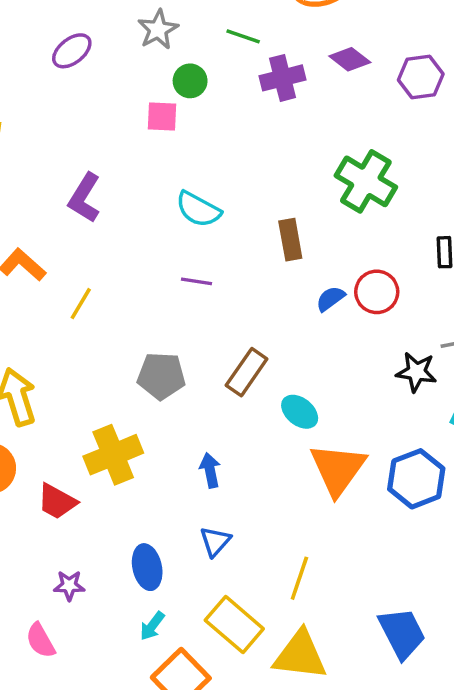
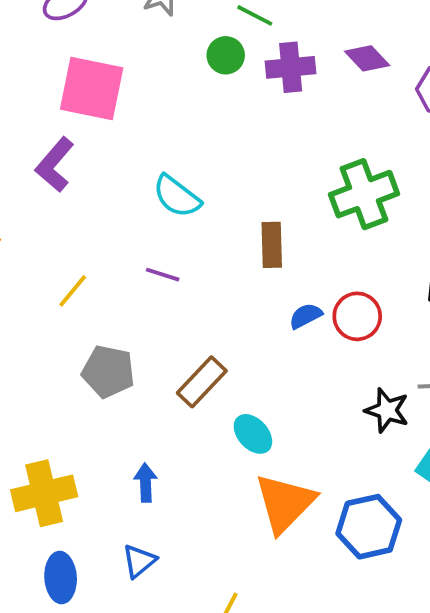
green circle: (190, 81) -> (226, 55), moved
pink square: (162, 117) -> (92, 89), moved, size x1.8
green cross: (366, 181) -> (364, 194), turned 30
yellow line: (81, 304) -> (73, 291), moved
yellow cross: (113, 455) -> (44, 493), moved

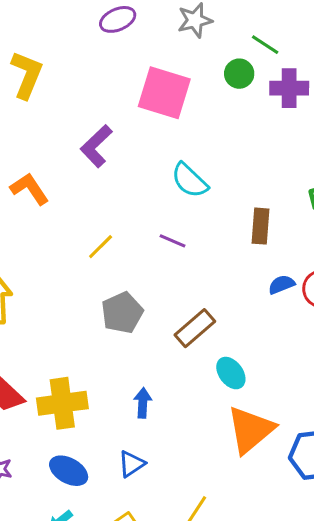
pink square: (92, 89) -> (164, 93), moved
gray pentagon: (108, 372) -> (122, 313), turned 30
blue ellipse: (61, 578) -> (69, 471), turned -63

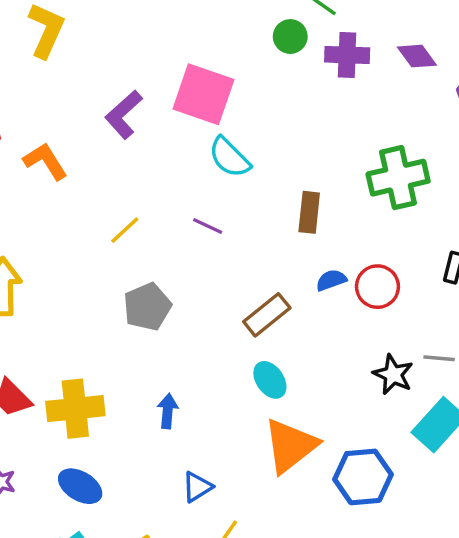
pink square: (164, 93) -> (203, 94), moved
brown rectangle: (195, 328) -> (267, 315), moved
blue triangle: (132, 464) -> (197, 487), moved

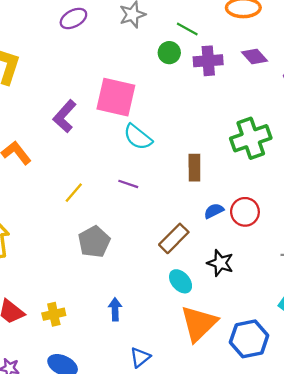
black star: (393, 375) -> (220, 263), moved
yellow cross: (75, 409) -> (54, 314), size x0.6

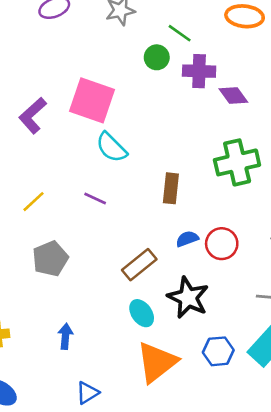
purple diamond: (254, 56) -> (233, 95), moved
black star: (220, 263) -> (188, 298), size x1.4
blue hexagon: (249, 339) -> (218, 351), moved, size x0.7

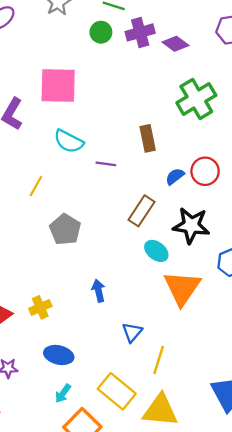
cyan semicircle: (111, 147) -> (69, 141), moved
purple line: (95, 199) -> (106, 164), moved

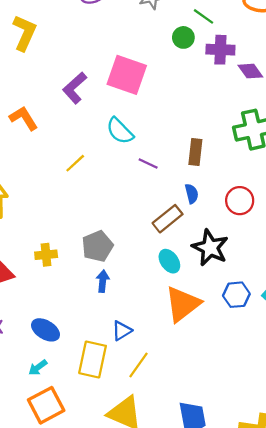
blue semicircle: (175, 176) -> (192, 194), moved, turned 96
gray pentagon: (65, 229) -> (97, 246), moved
yellow cross: (40, 307) -> (46, 255), moved
yellow rectangle: (117, 391) -> (93, 359), moved, turned 45

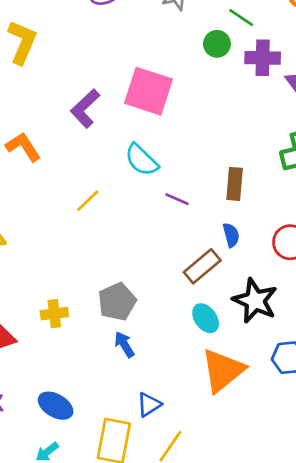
blue arrow: (103, 281) -> (124, 344), turned -35

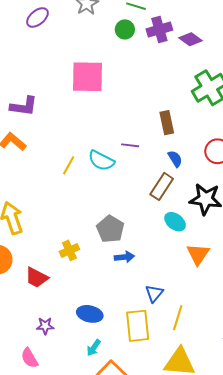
purple L-shape: (85, 108) -> (24, 106), moved, turned -112
cyan semicircle: (141, 160) -> (101, 161), moved
blue arrow: (124, 344) -> (124, 257), turned 132
orange triangle: (223, 370) -> (198, 254), size x0.7

